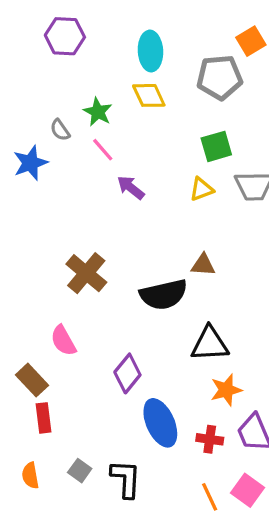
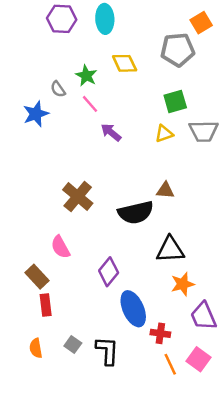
cyan ellipse: (150, 51) -> (105, 19), moved
red cross: (210, 439) -> (160, 333), moved

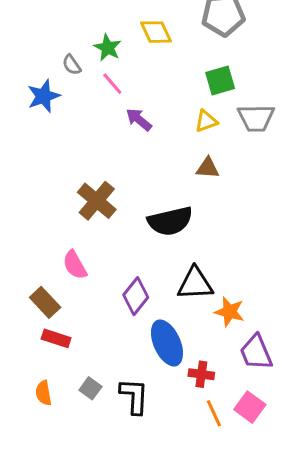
brown triangle: (165, 190) -> (208, 168), moved
black triangle: (170, 250) -> (195, 284), moved
orange star: (183, 284) -> (229, 312), turned 30
red rectangle: (46, 305) -> (56, 338), turned -65

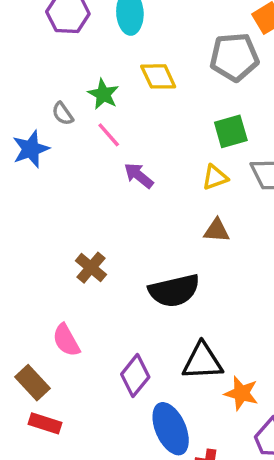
brown cross: (97, 201) -> (91, 268), size x0.7

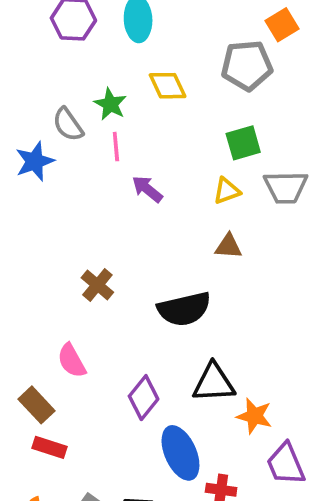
gray semicircle: (63, 114) -> (68, 124), size x1.4
pink line: (109, 135) -> (116, 147), turned 36

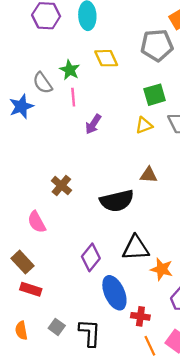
purple arrow: (147, 189) -> (93, 124), turned -96
brown triangle: (228, 246) -> (149, 175), moved
pink semicircle: (72, 361) -> (37, 222), moved

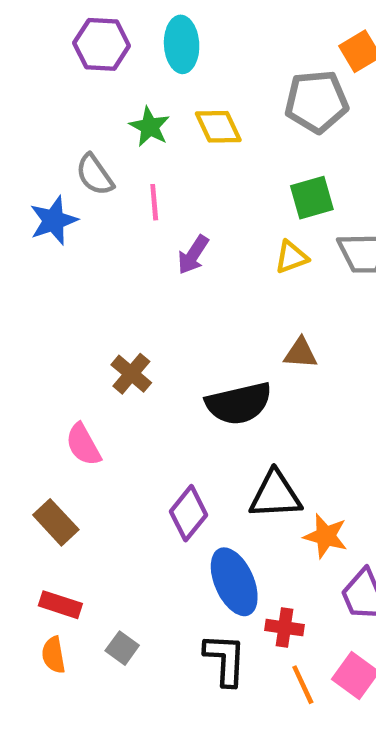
green star: (70, 70) -> (150, 127), moved
red rectangle: (31, 289) -> (60, 605), moved
black L-shape: (90, 333) -> (225, 660), moved

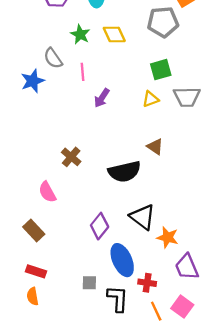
brown triangle: (301, 353) -> (155, 147), turned 30
black triangle: (275, 495) -> (143, 217), turned 40
gray square: (122, 648) -> (89, 283), moved, turned -35

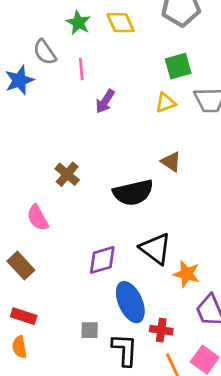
purple diamond: (100, 226) -> (102, 260), turned 35

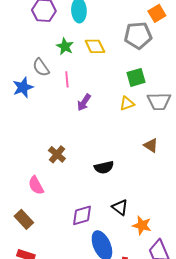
brown triangle: (171, 162) -> (151, 145), moved
black semicircle: (133, 193) -> (104, 167), size x0.7
black triangle: (156, 249) -> (120, 207), size x0.7

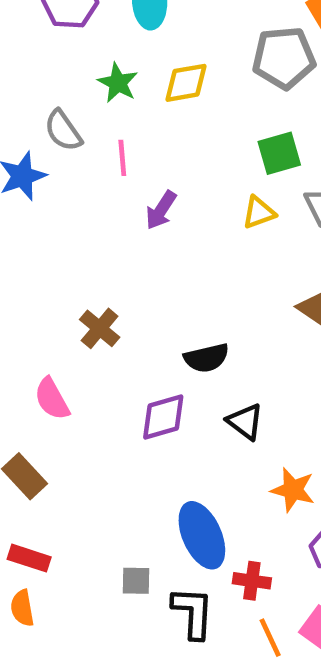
yellow diamond: (95, 46) -> (186, 83), turned -75
black triangle: (120, 207) -> (245, 422), moved
purple diamond: (82, 215) -> (163, 417), moved

